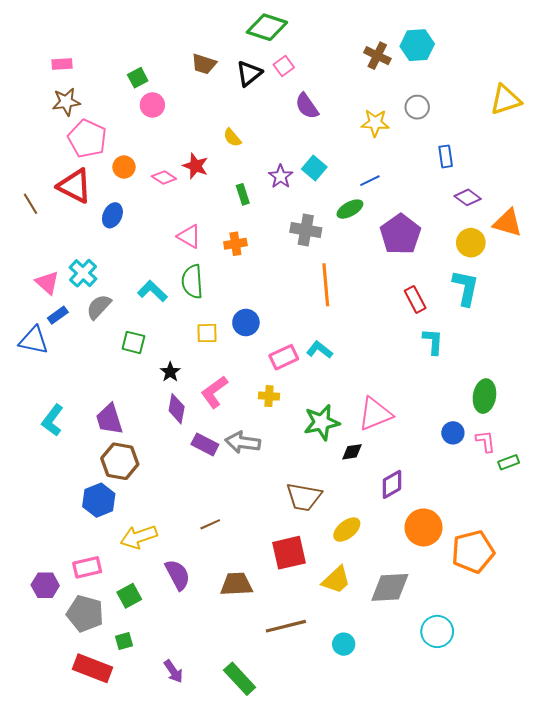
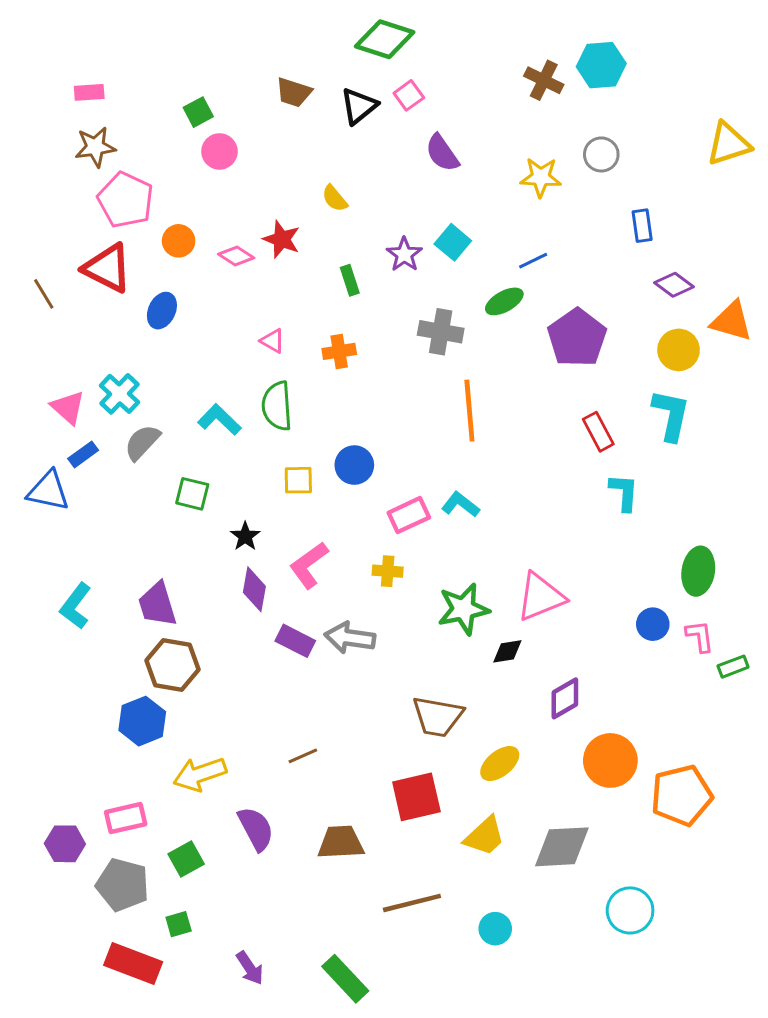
pink triangle: (189, 236) -> (273, 341), size x0.7

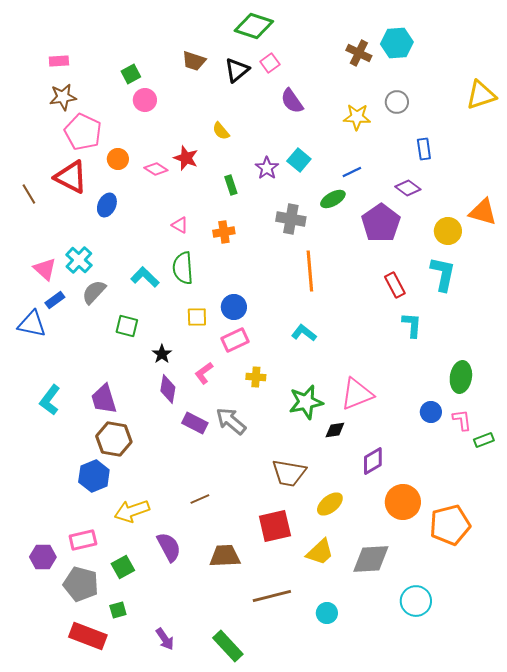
purple diamond: (674, 285) -> (408, 188), moved
pink rectangle: (409, 515) -> (235, 340), moved
pink L-shape: (309, 565) -> (204, 373), size x0.7
gray arrow: (350, 638) -> (231, 421), turned 32

